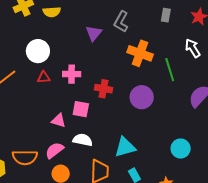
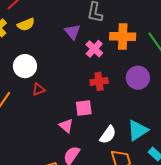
pink cross: (72, 74) -> (94, 49), moved, turned -30
pink triangle: (59, 121) -> (66, 126), turned 42
white semicircle: (83, 140) -> (108, 135), moved, turned 132

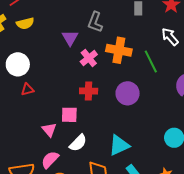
white semicircle: (108, 135) -> (78, 143), moved

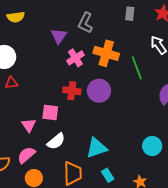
purple circle: (128, 93) -> (99, 91), moved

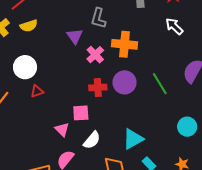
green line: (137, 68) -> (160, 84), moved

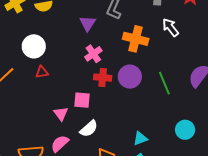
white arrow: (174, 26) -> (171, 27), moved
pink cross: (95, 55) -> (93, 54), moved
cyan triangle: (133, 139) -> (140, 138), moved, size x0.7

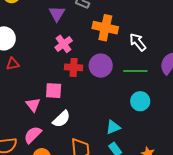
white arrow: (171, 27) -> (138, 42), moved
green line: (164, 83) -> (135, 71), turned -65
cyan circle: (185, 130) -> (140, 101), moved

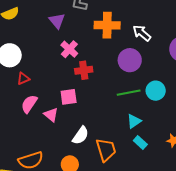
purple circle: (101, 66) -> (130, 60), moved
green line: (135, 71) -> (129, 93), moved
white semicircle: (61, 119) -> (81, 135), moved
pink semicircle: (33, 135) -> (29, 104), moved

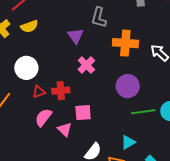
purple circle: (130, 60) -> (128, 86), moved
red cross: (84, 70) -> (61, 91), moved
cyan triangle: (134, 121) -> (128, 142), moved

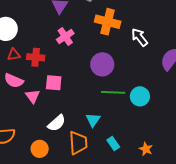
pink semicircle: (43, 117) -> (14, 81), turned -114
cyan triangle: (128, 142) -> (93, 120), turned -35

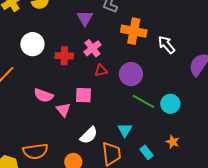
red triangle: (14, 55) -> (101, 70), moved
red cross: (36, 57) -> (64, 56), moved
green line: (113, 92) -> (143, 101), turned 30
orange star: (146, 149) -> (173, 142), moved

